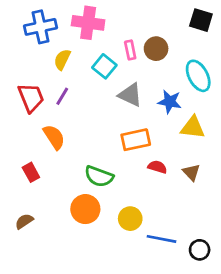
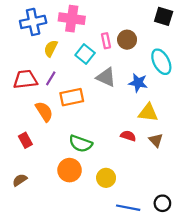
red trapezoid: (31, 98) -> (25, 79), turned -75
yellow triangle: (193, 127) -> (148, 113), moved
orange rectangle: (136, 140) -> (72, 97), moved
blue line: (161, 239) -> (128, 208), moved

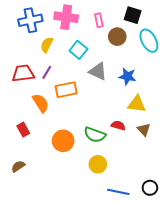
black square: (164, 16) -> (133, 15), moved
pink rectangle: (106, 41) -> (99, 20), moved
cyan ellipse: (161, 62) -> (149, 41), moved
green semicircle: (81, 144) -> (95, 135), moved
orange circle: (70, 170) -> (63, 141), moved

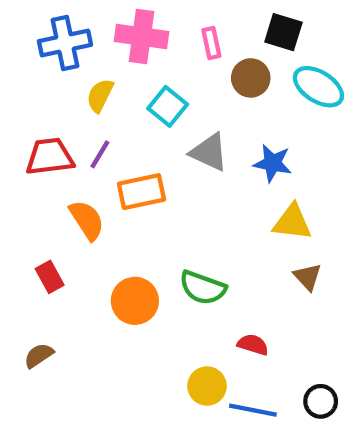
cyan ellipse: (149, 41) -> (318, 87), turned -30
red semicircle: (118, 125) -> (253, 345), moved
yellow circle: (98, 164) -> (207, 386), moved

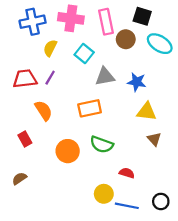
pink rectangle: (211, 43) -> (106, 22), size x1.6
gray triangle: (209, 152) -> (105, 77), turned -35
orange rectangle: (141, 192) -> (90, 108), moved

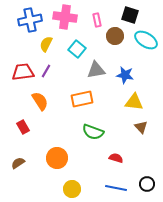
pink rectangle: (106, 22) -> (97, 20), size x0.6
orange circle: (68, 151) -> (57, 158), moved
yellow circle: (104, 194) -> (72, 189), moved

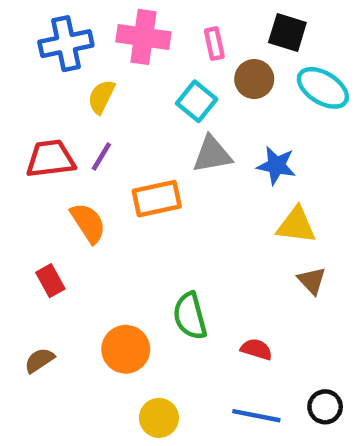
cyan square: (77, 49) -> (197, 101), moved
orange rectangle: (82, 99) -> (157, 199), moved
green semicircle: (93, 132) -> (190, 316), moved, turned 55

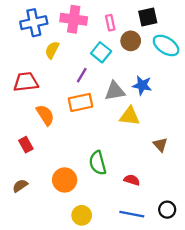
black square: (287, 33) -> (148, 17), turned -30
gray triangle: (212, 154) -> (115, 91), moved
purple line: (101, 157) -> (82, 75), moved
yellow triangle: (296, 225) -> (130, 116), moved

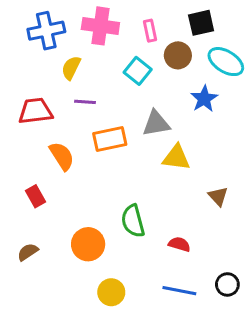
purple line: (82, 75) -> (85, 102), moved, turned 63
blue star: (142, 85) -> (204, 99), moved, turned 30

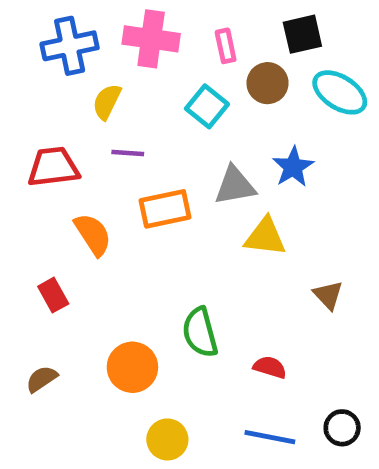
blue star: (204, 99) -> (293, 167), moved

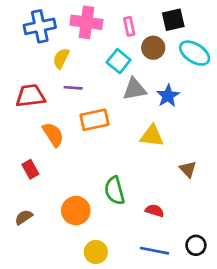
gray triangle: (235, 186) -> (135, 89), moved

